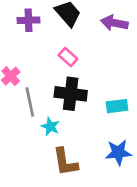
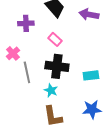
purple cross: (28, 20) -> (26, 23), moved
cyan star: (50, 127) -> (51, 90), moved

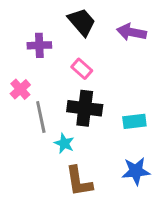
cyan star: (51, 90) -> (64, 143), moved

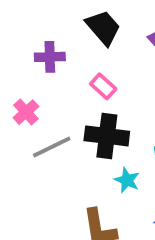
gray line: (41, 117) -> (52, 147), turned 76
cyan star: (64, 143) -> (127, 180), moved

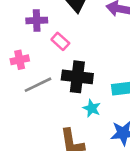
pink rectangle: (103, 86) -> (60, 41), moved
pink cross: (26, 112) -> (20, 60), turned 30

